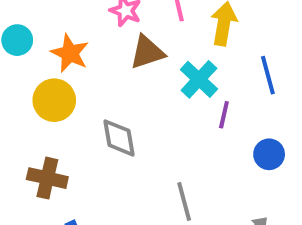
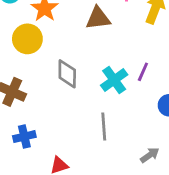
cyan cross: (199, 79) -> (114, 80), moved

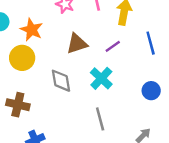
brown triangle: (98, 18) -> (77, 44), moved
purple line: (143, 72) -> (113, 46), moved, turned 42

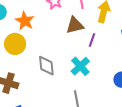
brown triangle: (77, 44) -> (75, 25), moved
purple line: (113, 46) -> (92, 40), turned -40

